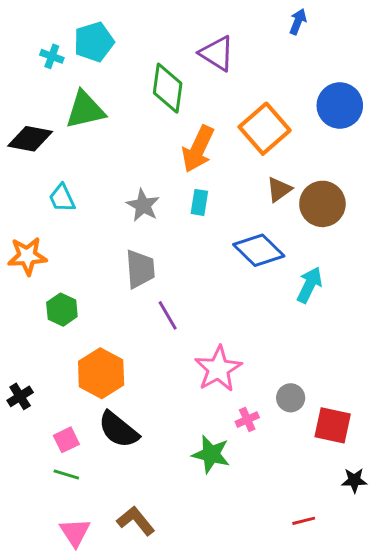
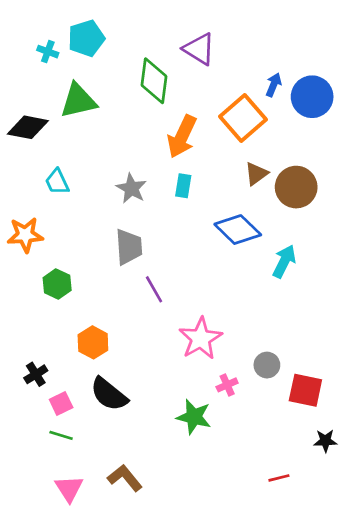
blue arrow: (298, 22) -> (274, 85), moved
orange hexagon: (101, 373) -> (93, 342), size x0.7
black cross: (20, 396) -> (36, 374), moved

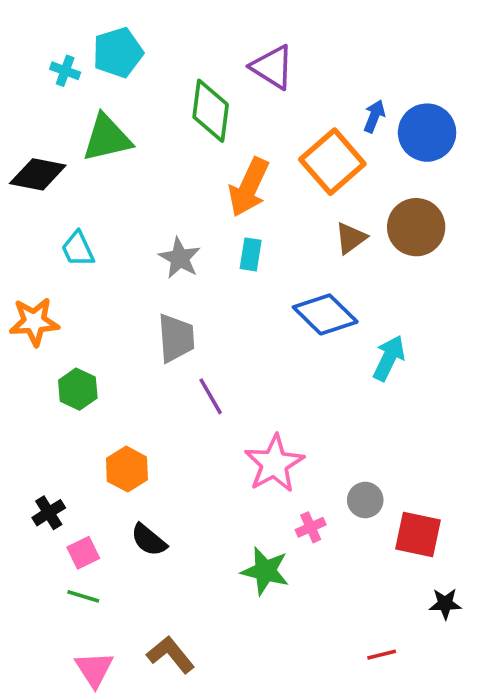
brown circle: (296, 187) -> (416, 227), moved
black semicircle: (109, 394) -> (149, 540), size x0.7

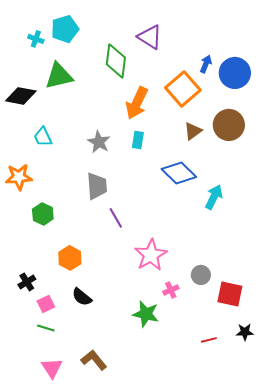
red line: (382, 655) -> (209, 340), moved

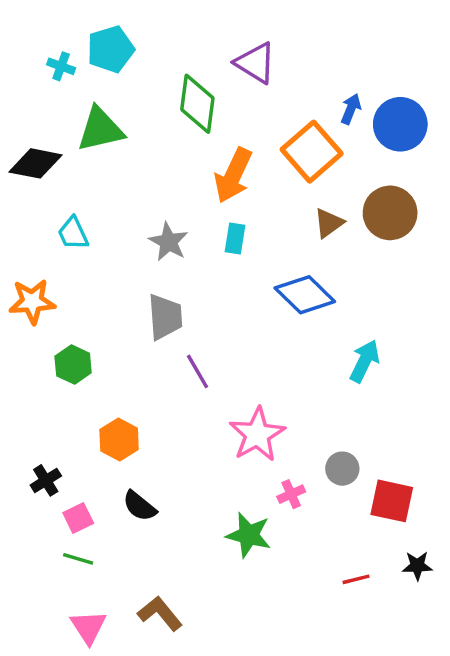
cyan arrow: (214, 197) -> (364, 361), moved

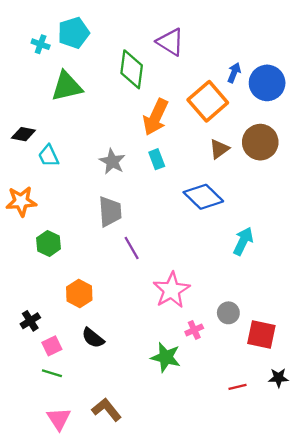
black diamond: (36, 163) -> (23, 134), moved, size x0.7
cyan rectangle: (235, 238) -> (157, 159), turned -30

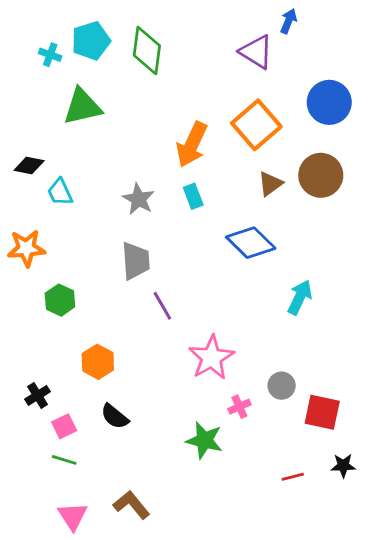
purple triangle: (170, 42) -> (256, 52), moved
green diamond: (132, 69) -> (147, 50), moved
blue arrow: (234, 73) -> (289, 21), moved

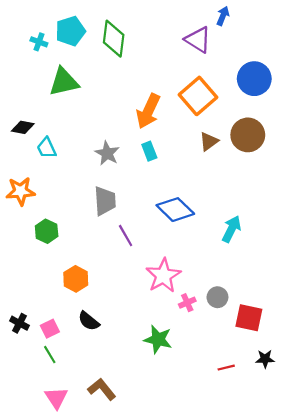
blue diamond: (251, 243) -> (175, 210), moved
black cross: (38, 395) -> (19, 323), moved, turned -30
pink cross: (239, 407) -> (187, 303), moved
green line: (64, 460) -> (50, 355), turned 42

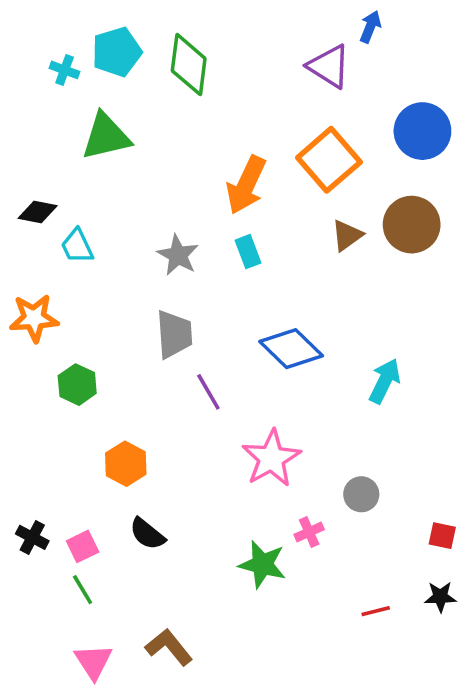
pink cross: (187, 303) -> (309, 532), moved
red square: (249, 318) -> (442, 536), moved, size x0.6

